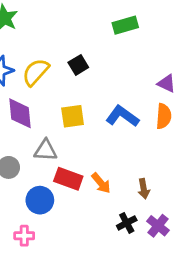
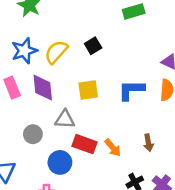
blue L-shape: (122, 116) -> (131, 90), turned -36
brown arrow: (144, 189) -> (148, 143), moved

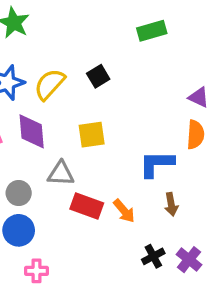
blue L-shape: (131, 90) -> (157, 164), moved
blue circle: (60, 162) -> (19, 230), moved

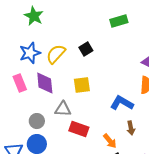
blue L-shape: (157, 164) -> (122, 103), turned 30
orange arrow: (124, 211) -> (110, 141), moved

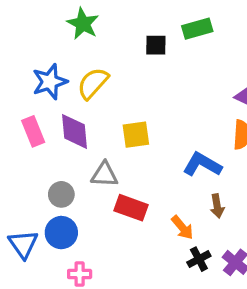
green star: (34, 16) -> (83, 24), moved
black square: (86, 49) -> (156, 45), moved, turned 32

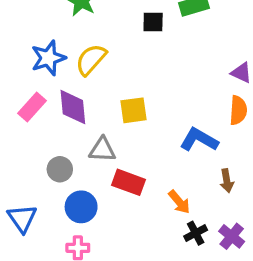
pink rectangle: (33, 131) -> (32, 107), turned 64
brown arrow: (217, 206) -> (227, 181), moved
blue circle: (61, 233) -> (81, 207), moved

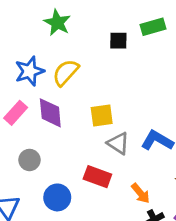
gray triangle: (102, 150) -> (118, 143), moved, turned 30
gray circle: (60, 169) -> (29, 160), moved

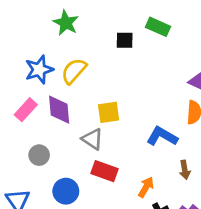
green rectangle: (153, 27) -> (158, 27), turned 40
gray triangle: (118, 143) -> (93, 139), moved
orange arrow: (141, 193) -> (146, 187), turned -110

